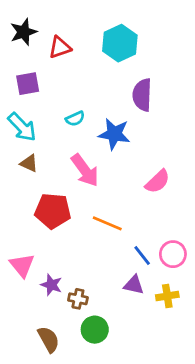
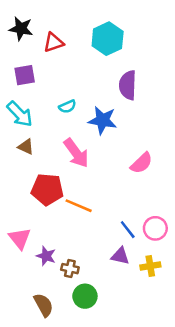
black star: (23, 32) -> (21, 29), turned 30
orange line: (107, 223) -> (79, 206), moved

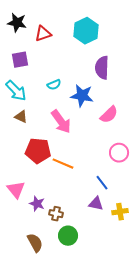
pink semicircle: (142, 163) -> (109, 115), moved
pink circle: (155, 228) -> (119, 153), moved

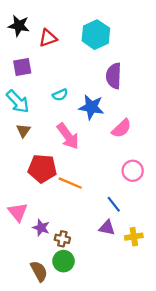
brown triangle: (21, 117) -> (23, 131), turned 40
green circle: (68, 236) -> (63, 261), moved

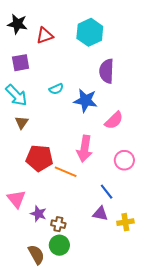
pink arrow: (68, 136) -> (85, 149), moved, turned 45

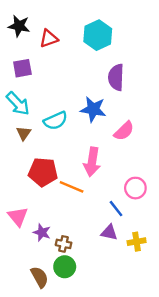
cyan semicircle: (56, 89) -> (56, 121), moved, size x1.5
pink circle: (124, 160) -> (135, 188), moved

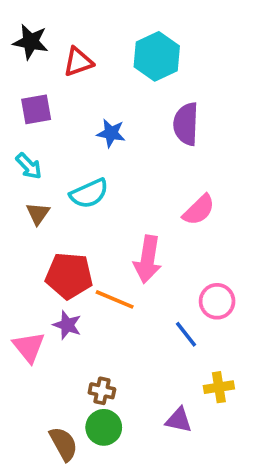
cyan arrow: (18, 104) -> (29, 166), size x0.7
blue star: (93, 109) -> (111, 133), moved, size x0.7
purple star: (42, 233) -> (67, 325), moved
purple triangle: (109, 233) -> (179, 420), moved

